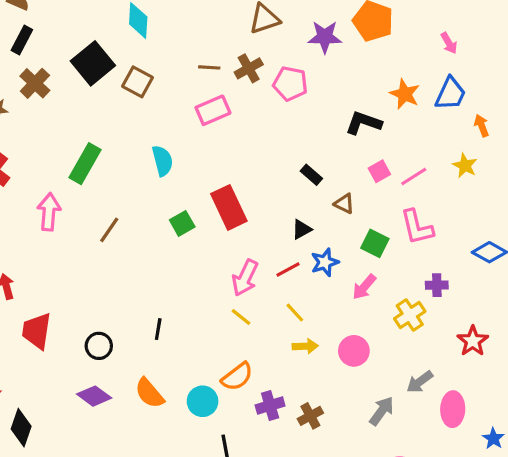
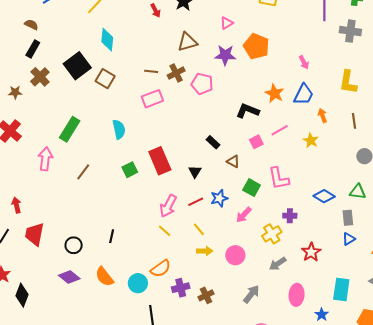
pink line: (414, 176) -> (280, 130), moved
black triangle: (302, 229) -> (195, 172), moved, turned -32
gray arrow: (420, 382) -> (278, 264), moved

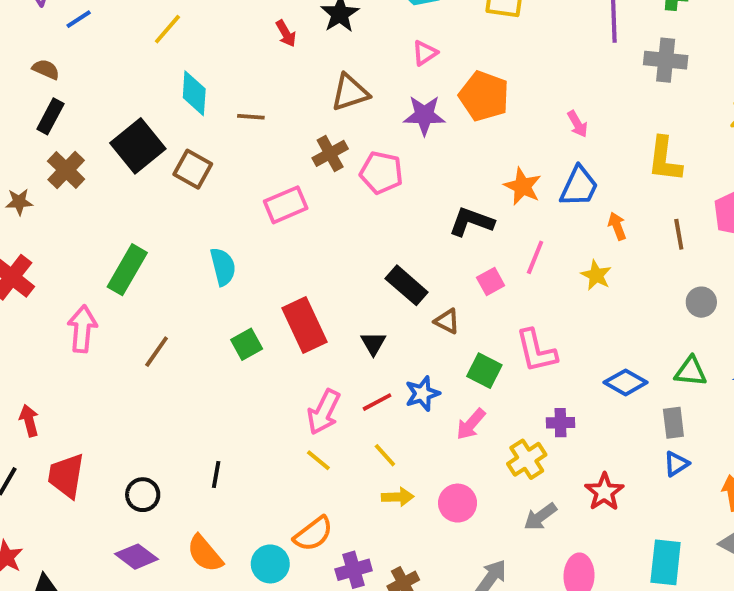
brown line: (151, 71) -> (251, 117), moved
pink line: (280, 130) -> (535, 257), turned -36
black rectangle: (213, 142) -> (407, 285), size x1.5

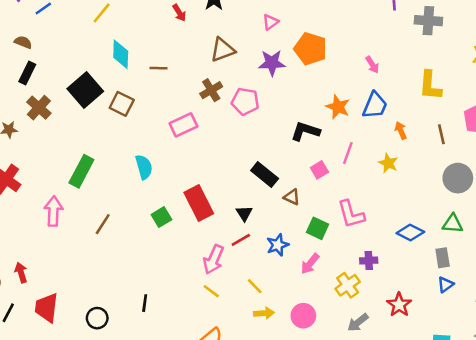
gray circle: (701, 302) -> (458, 178), size x1.5
red line: (377, 402) -> (241, 240), moved

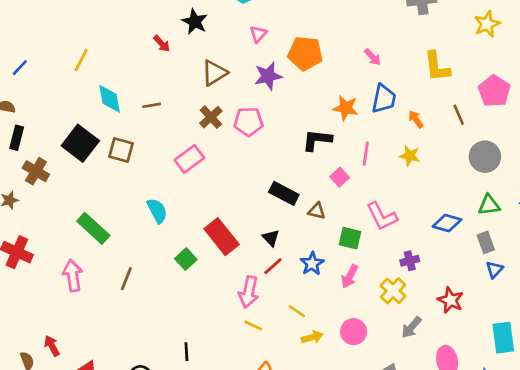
green rectangle: (81, 171) -> (93, 228), turned -64

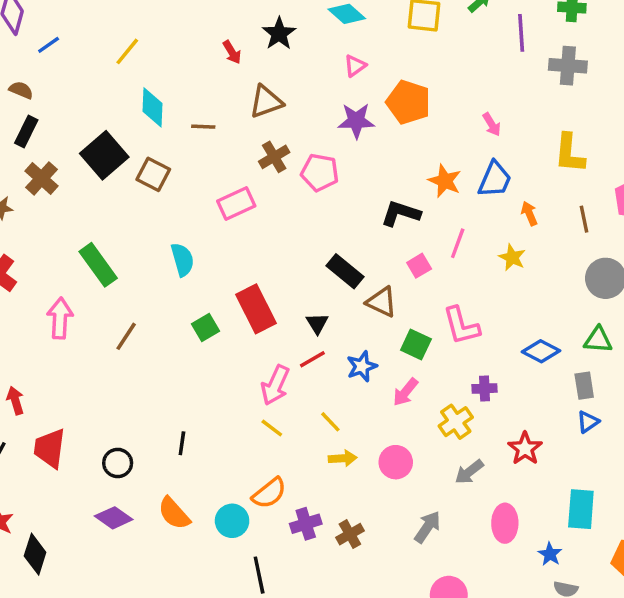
brown triangle: (214, 73) -> (266, 102), moved
brown triangle: (317, 211) -> (382, 302), size x1.4

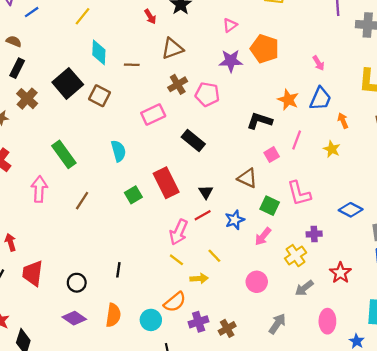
black rectangle: (345, 271) -> (193, 140), moved
yellow arrow: (343, 458) -> (199, 278), moved
orange semicircle: (174, 513) -> (113, 315), turned -130

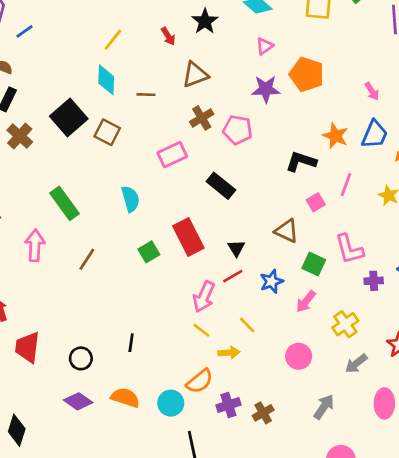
yellow line: (83, 16) -> (113, 40), moved
purple cross: (314, 234) -> (374, 281), moved
orange semicircle: (113, 315) -> (125, 398), turned -80

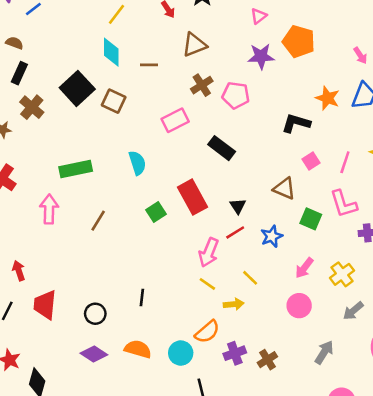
pink line: (346, 185) -> (345, 162), moved
green rectangle: (65, 203) -> (76, 169), turned -64
pink arrow: (306, 301) -> (304, 268), moved

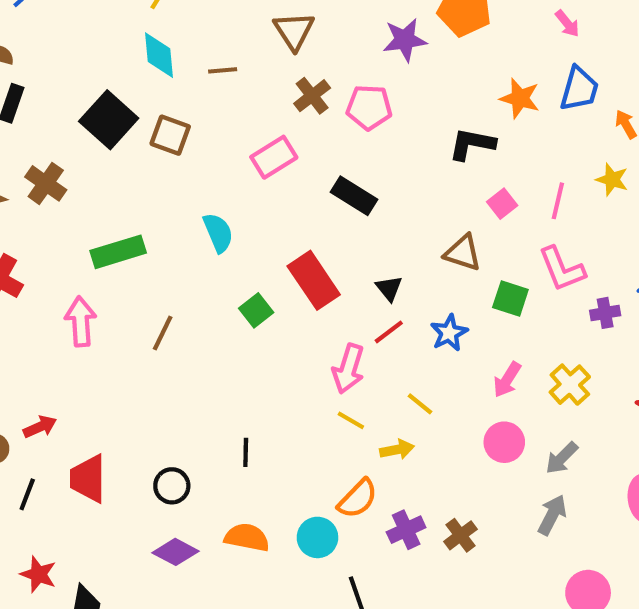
brown triangle: (194, 45) -> (294, 31), turned -36
brown cross: (32, 107) -> (46, 183), moved
red arrow: (19, 271) -> (40, 427), turned 90
gray arrow: (353, 311) -> (562, 458), moved

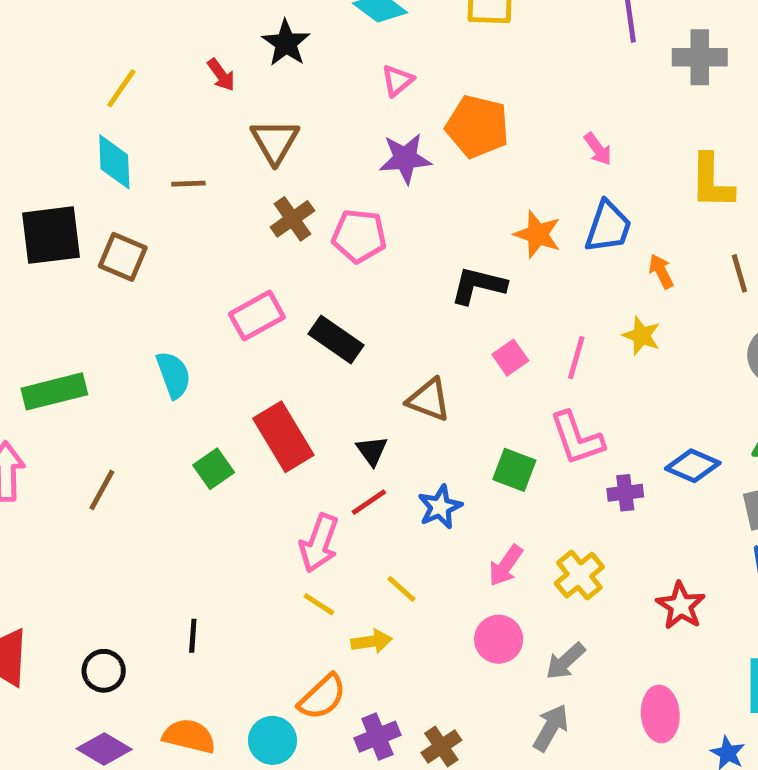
black square: (109, 120) -> (51, 235), turned 38
pink rectangle: (274, 157) -> (257, 316), moved
brown triangle: (463, 253) -> (429, 400), moved

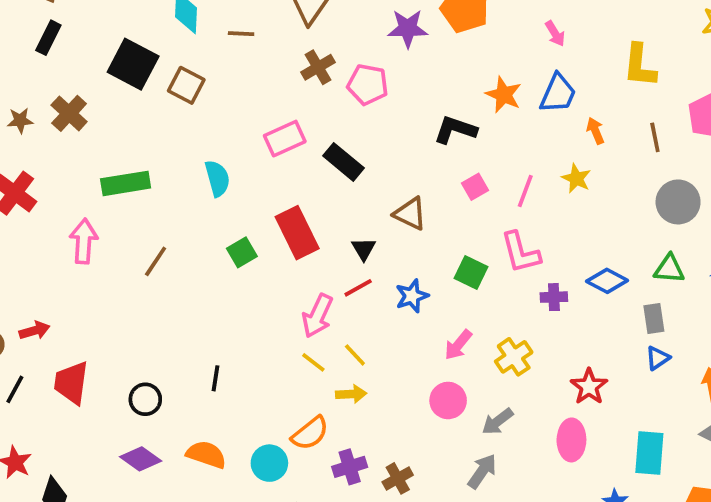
black square: (51, 235) -> (133, 64), turned 30
yellow line: (401, 589) -> (355, 355), moved
pink ellipse: (660, 714) -> (571, 440), moved

